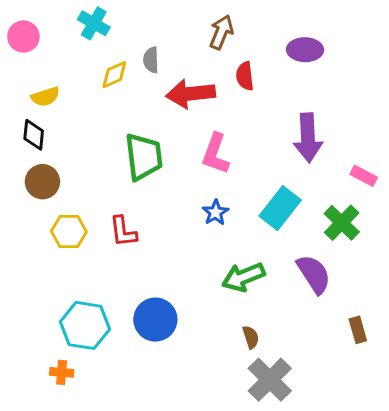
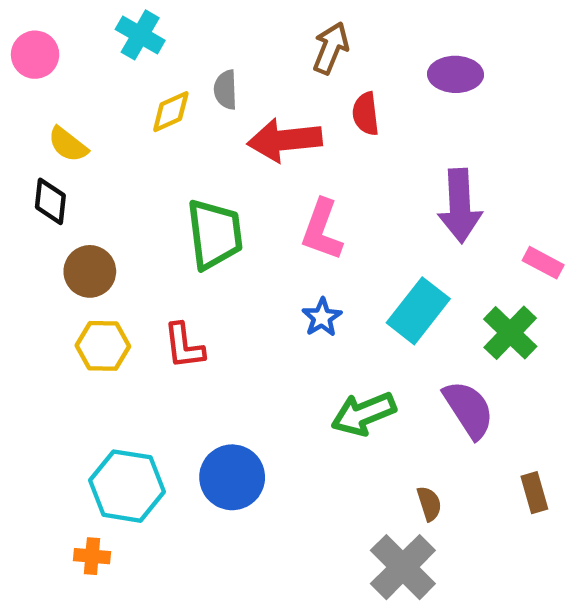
yellow semicircle: (45, 97) -> (68, 144), turned 56
brown circle: (42, 182) -> (90, 271), moved
brown semicircle: (251, 337) -> (429, 504), moved

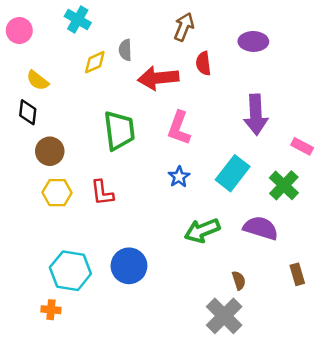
purple semicircle: (469, 409) -> (261, 228), turned -40

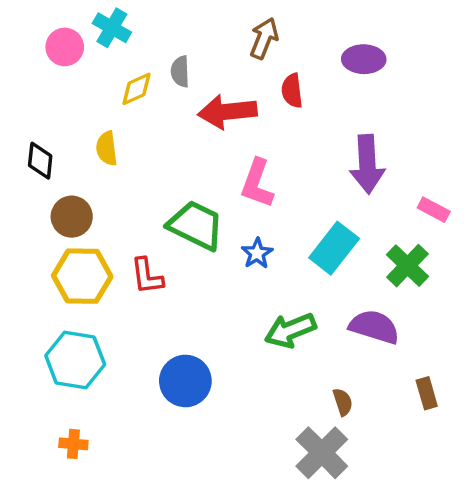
pink circle: (19, 30) -> (65, 47), moved
yellow semicircle: (38, 80) -> (107, 148), moved, turned 45
green trapezoid: (119, 130) -> (196, 225), moved, turned -57
yellow hexagon: (57, 193) -> (82, 276), size x1.4
cyan hexagon: (70, 271) -> (75, 360), moved

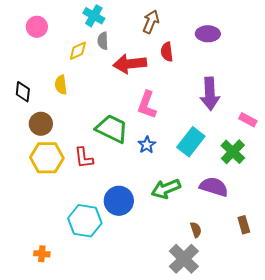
cyan cross: (112, 28) -> (94, 16), moved
cyan hexagon: (75, 360) -> (85, 221), moved
blue circle: (185, 381) -> (119, 201), moved

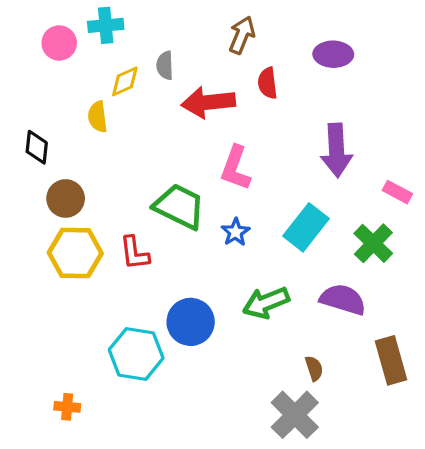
cyan cross: (94, 16) -> (106, 25), moved, turned -35
yellow semicircle: (61, 85) -> (98, 117), moved
brown rectangle: (244, 225) -> (391, 360), size x1.6

